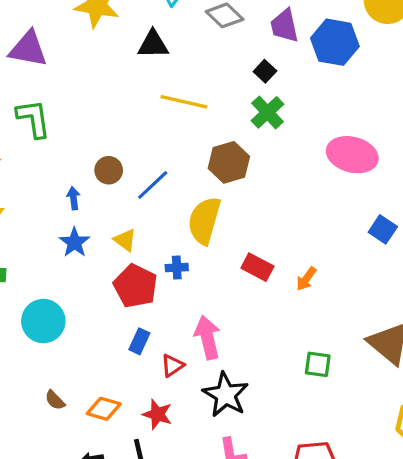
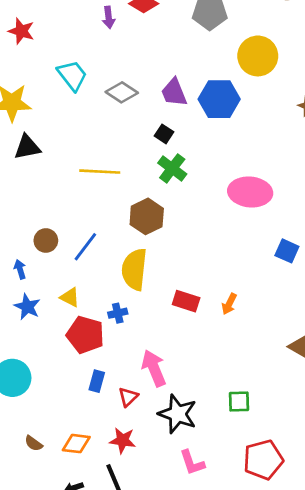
black triangle: (153, 44) -> (27, 147), moved
green square: (318, 364) -> (239, 402), moved

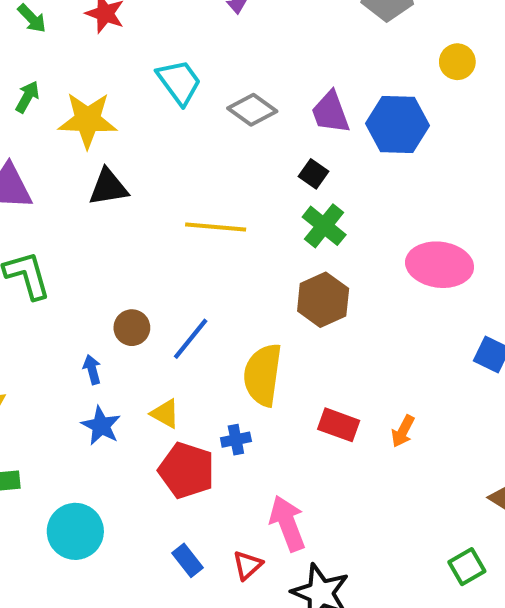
yellow circle: (258, 56) -> (457, 62), size x0.6
brown hexagon: (147, 216) -> (323, 300), moved
blue rectangle: (97, 381) -> (188, 560), moved, turned -55
green square: (239, 402) -> (467, 567), moved, turned -30

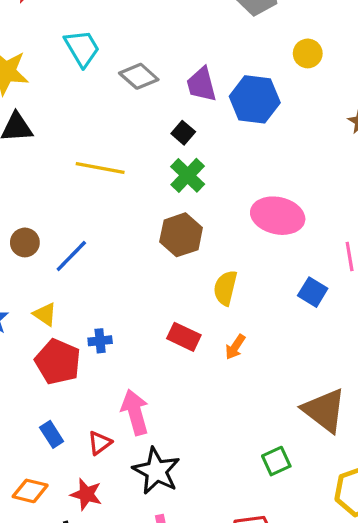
yellow semicircle: (263, 375) -> (225, 288), moved, size x0.7

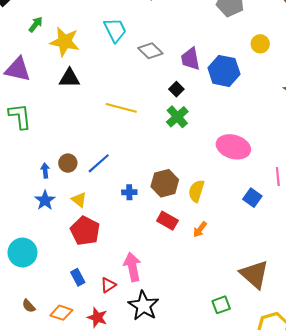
brown hexagon: (181, 235) -> (165, 183), moved
brown circle: (25, 242) -> (68, 163), moved
blue cross: (100, 341) -> (129, 192), moved

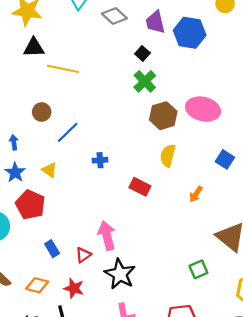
yellow line: (121, 108) -> (63, 69), moved
brown circle: (68, 163) -> (42, 112), moved
brown hexagon: (165, 183) -> (163, 116), moved
orange arrow: (200, 229) -> (196, 194), moved
red pentagon: (85, 231) -> (30, 205), moved

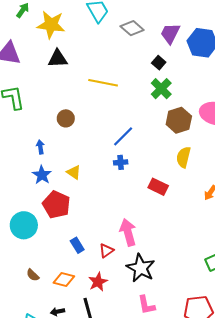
purple trapezoid: (155, 22) -> (170, 33), turned 40
yellow line: (63, 69) -> (103, 83), moved
blue line: (68, 132) -> (123, 136), moved
red star: (74, 288) -> (98, 282), turned 30

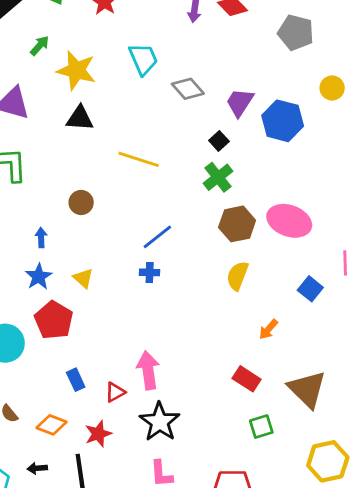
red rectangle: (158, 187) -> (247, 379), moved

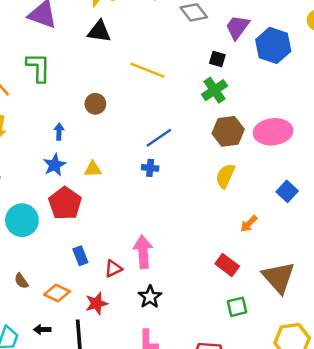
black square: (219, 141) -> (217, 59), turned -35
pink ellipse: (289, 221) -> (273, 132), turned -30
yellow triangle: (83, 278) -> (93, 169), turned -48
black star: (160, 422) -> (150, 297), size x0.7

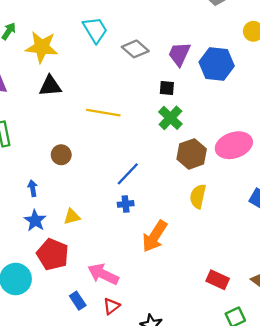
orange arrow: (249, 224) -> (155, 236), moved, size x1.8
pink arrow: (143, 252) -> (103, 274), moved, turned -48

